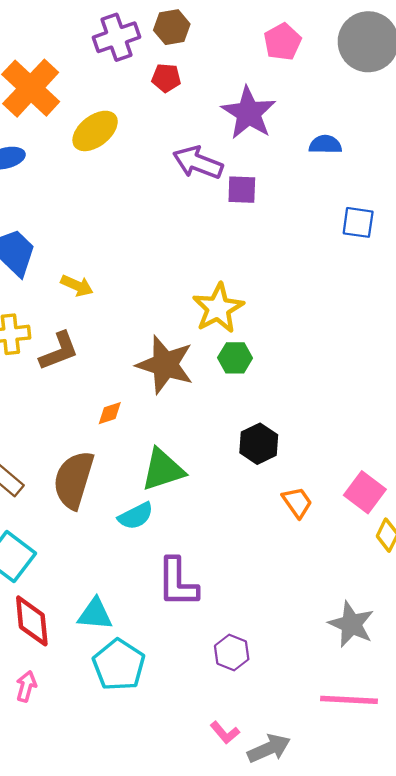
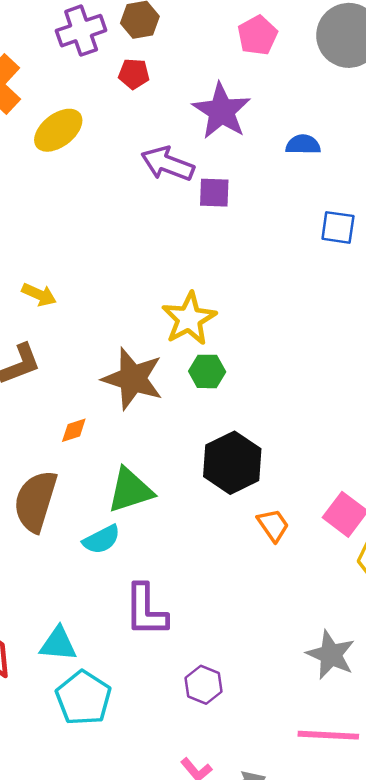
black hexagon: (259, 444) -> (232, 463), size x1.4

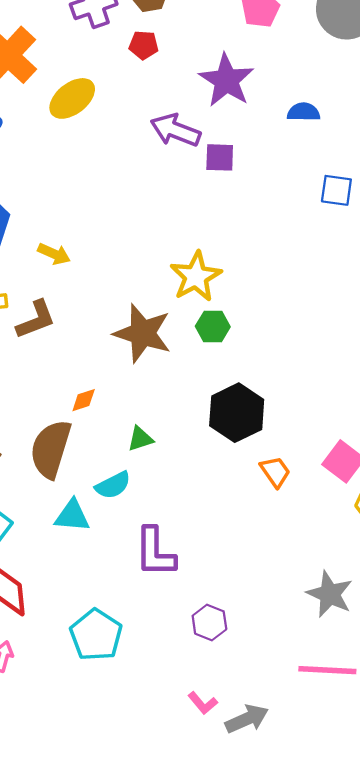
orange diamond: (74, 430) -> (84, 400), moved
green triangle: (130, 490) -> (140, 439), size x0.6
cyan triangle: (58, 644) -> (72, 516), moved

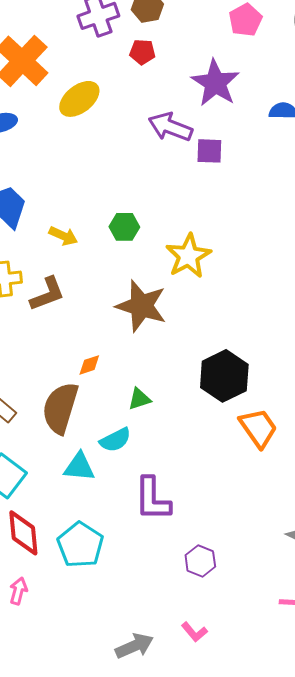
green hexagon: (213, 326) -> (124, 227), moved
orange trapezoid: (275, 472) -> (258, 428), size x1.4
cyan pentagon: (96, 635) -> (80, 545), moved
gray arrow: (247, 719) -> (134, 646), moved

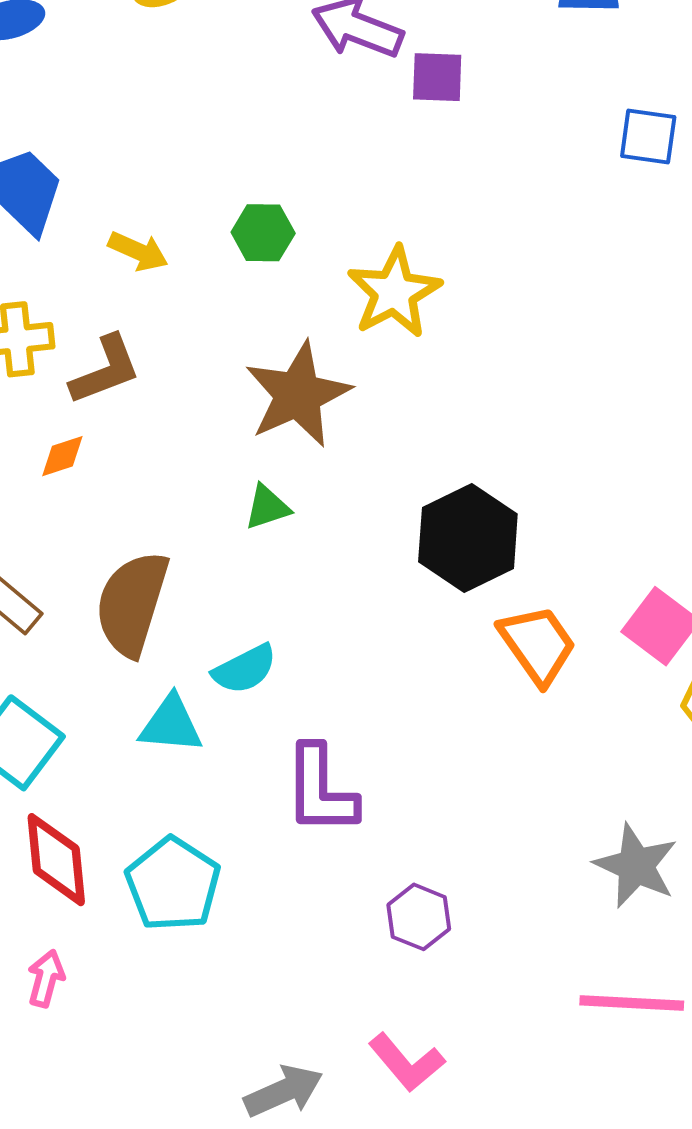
brown star: (141, 306) -> (298, 395), turned 30
orange diamond: (89, 365) -> (62, 456), moved
green triangle: (139, 399) -> (267, 507), moved
pink L-shape: (194, 632) -> (406, 1062), size x1.4

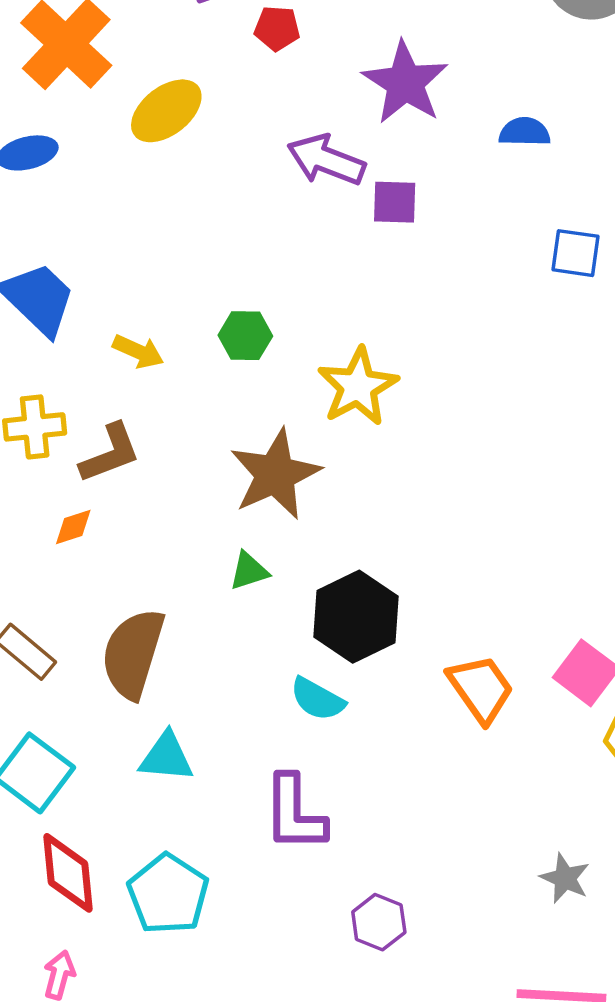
black hexagon: (468, 538) -> (356, 617), moved
cyan semicircle: (245, 669) -> (317, 699), moved, turned 56
gray star: (636, 866) -> (565, 878), size x0.7

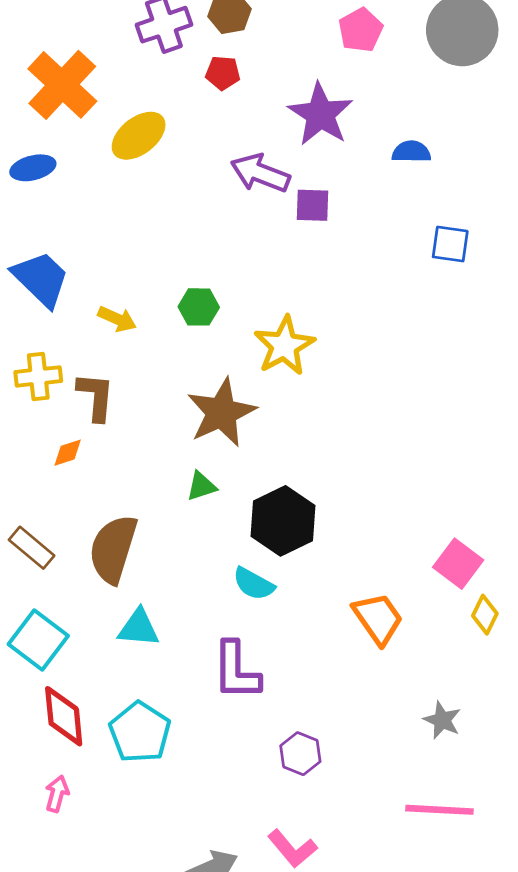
brown L-shape: (110, 453) -> (96, 397), turned -64
orange trapezoid: (481, 689) -> (378, 619), moved

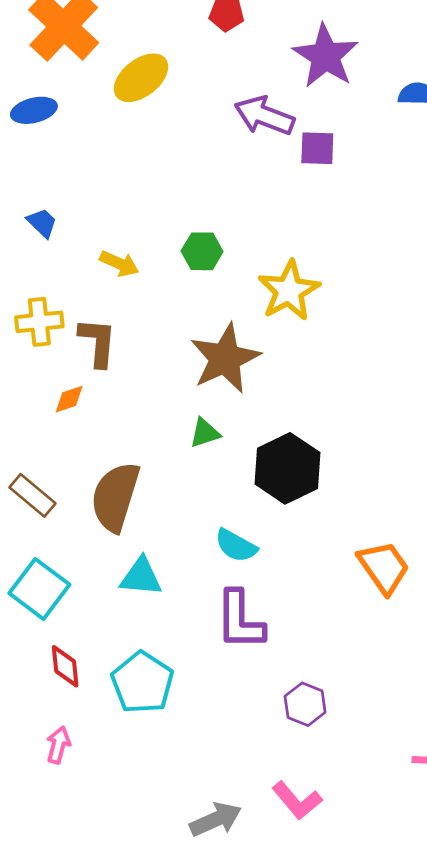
blue trapezoid: (41, 279) -> (42, 223), size x0.5
cyan semicircle: (254, 584) -> (236, 546), moved
red diamond: (64, 716) -> (65, 666), size x0.7

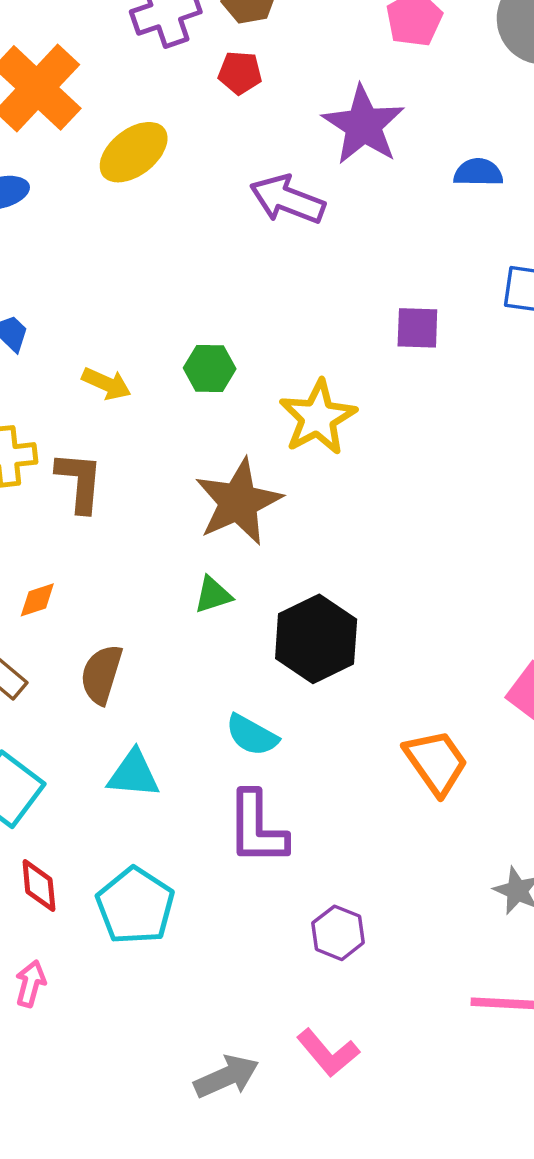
purple square: (317, 148) -> (417, 328), moved
orange diamond: (69, 399) -> (37, 600), moved
brown semicircle: (115, 497) -> (101, 674), size x0.7

